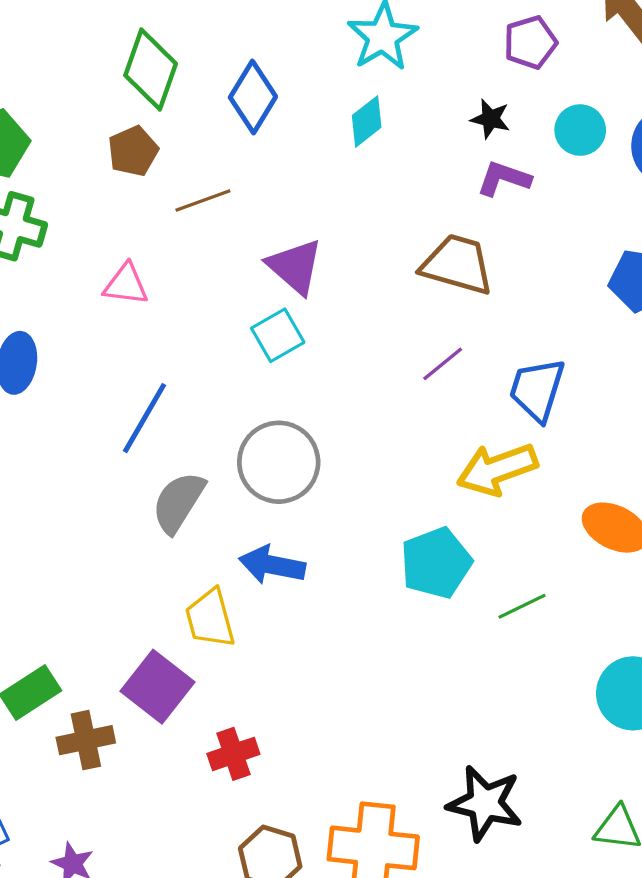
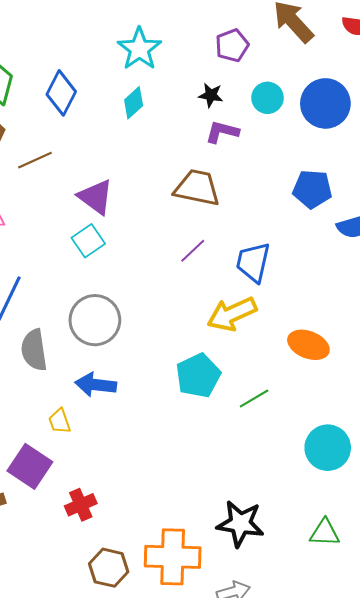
gray semicircle: (178, 502) -> (34, 350), turned -36
yellow trapezoid: (210, 619) -> (60, 421), size x0.7

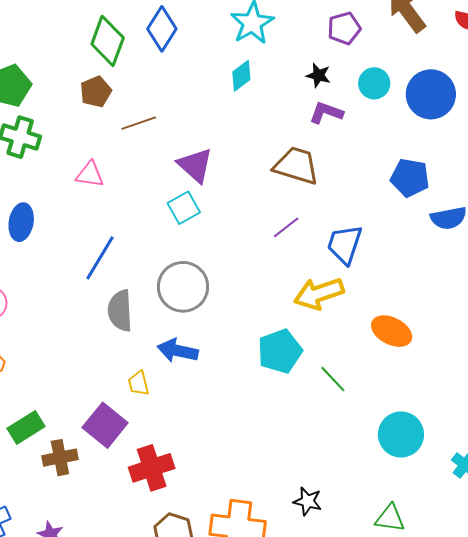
blue diamond: (61, 93) -> (162, 29), moved
green line: (254, 399) -> (333, 379), turned 72
red cross: (81, 505) -> (152, 468), size x1.4
black star: (240, 524) -> (308, 501), size x0.6

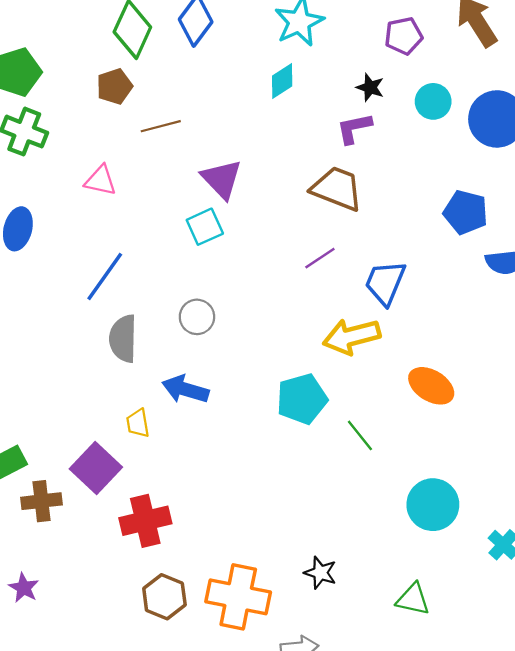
purple L-shape: (326, 113) -> (354, 128), moved, turned -36
gray circle: (183, 287) -> (197, 317), size x0.6

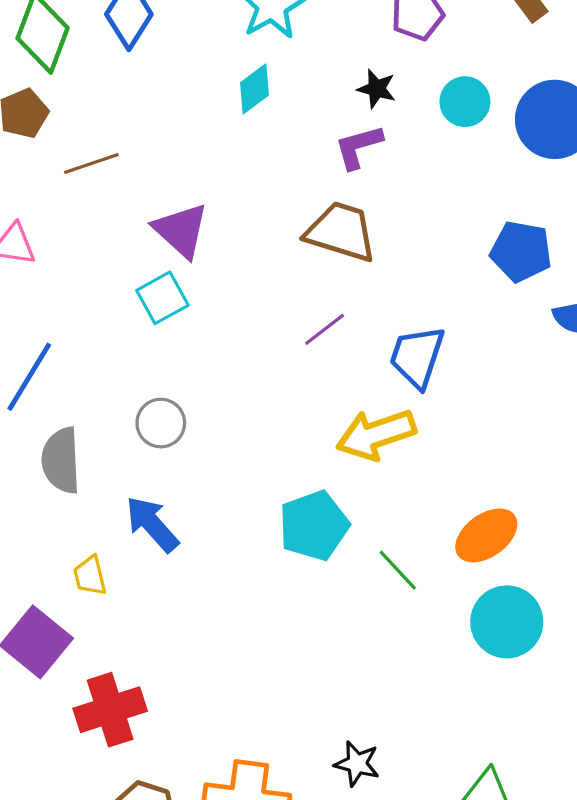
orange ellipse: (431, 386) -> (486, 535), moved, turned -63
blue arrow: (185, 389) -> (152, 524), turned 36
cyan circle: (433, 505) -> (507, 622), moved

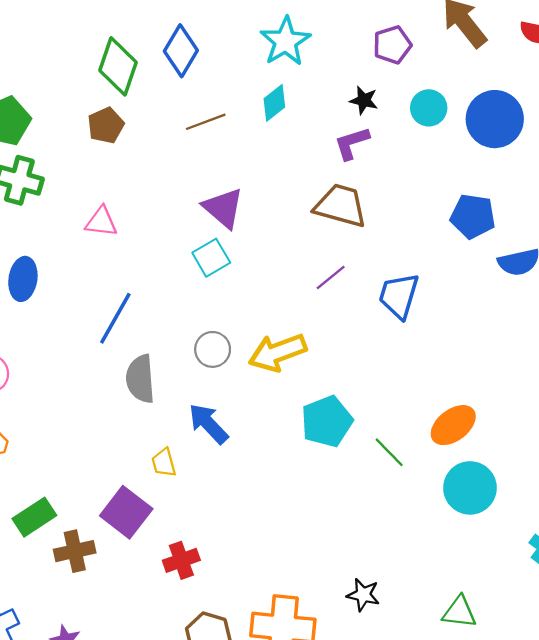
brown line: (91, 163) -> (206, 122), moved
yellow arrow: (376, 434) -> (278, 352), moved
red cross: (110, 710) -> (181, 560), size x0.7

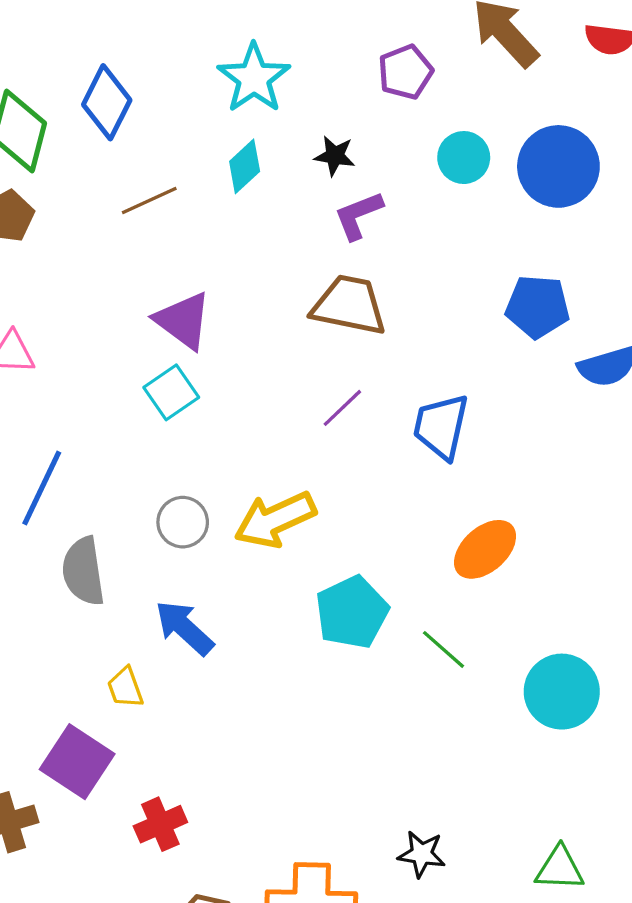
black star: (364, 100) -> (335, 156), moved
orange ellipse: (453, 425) -> (485, 549), moved

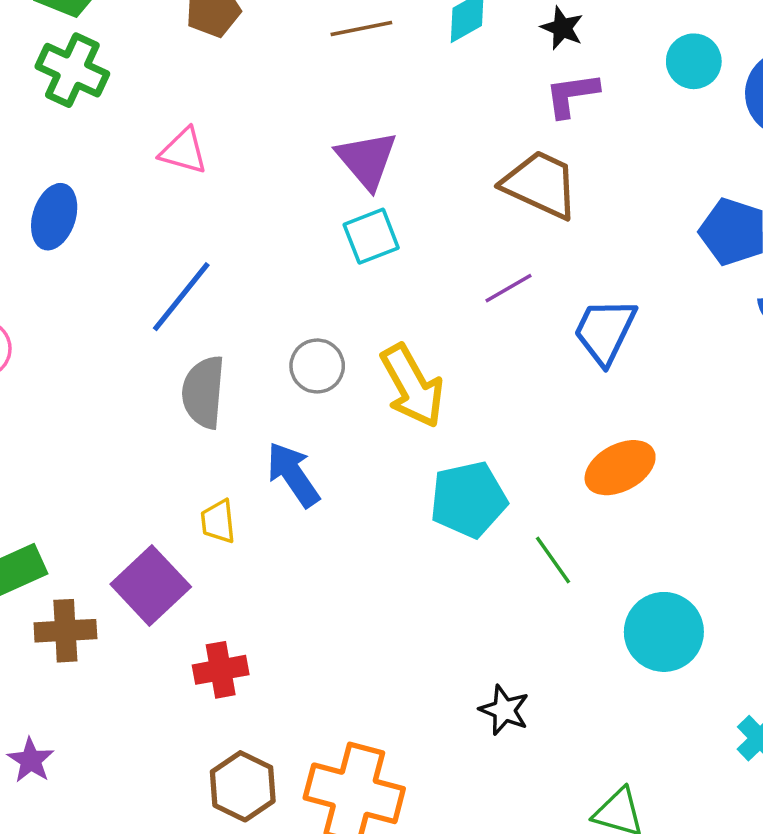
cyan square: (171, 392) -> (371, 236), moved
yellow arrow: (275, 520) -> (412, 386), turned -108
black star: (422, 854) -> (504, 710), moved

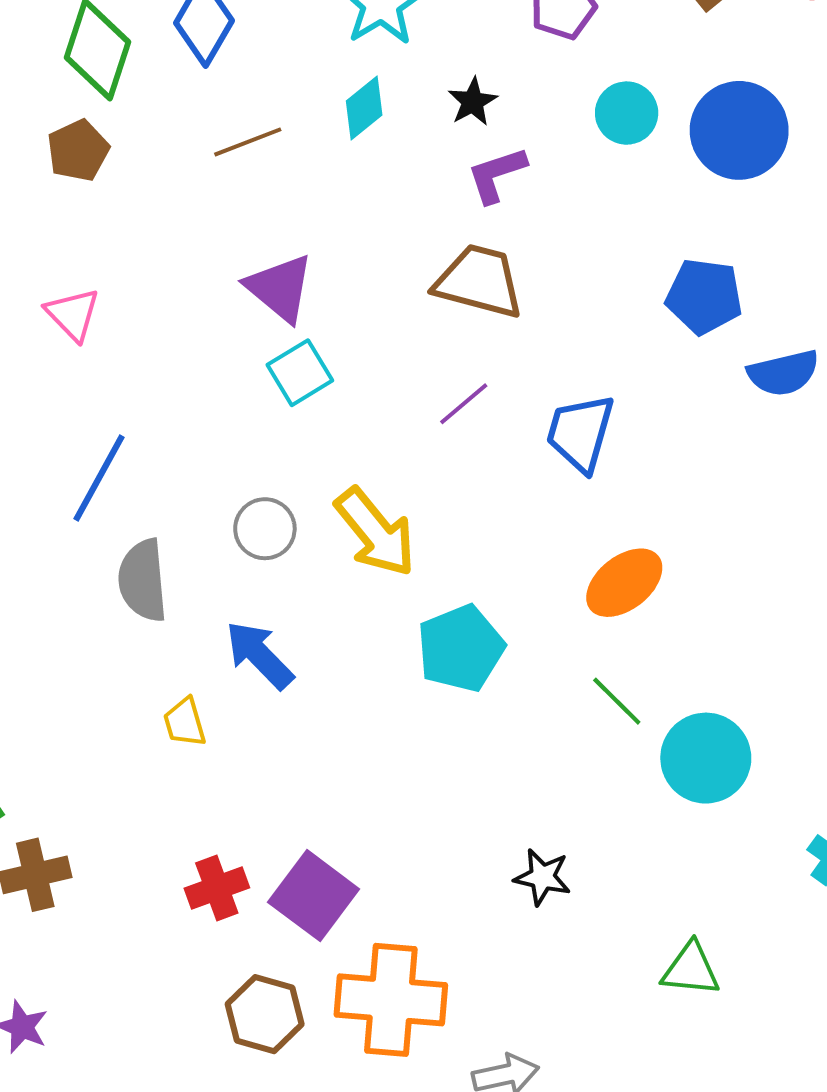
black star: (562, 28) -> (473, 102), turned 30
pink triangle: (183, 151) -> (73, 314), turned 40
green line: (553, 560) -> (617, 701), moved
purple square: (151, 586) -> (314, 896), moved

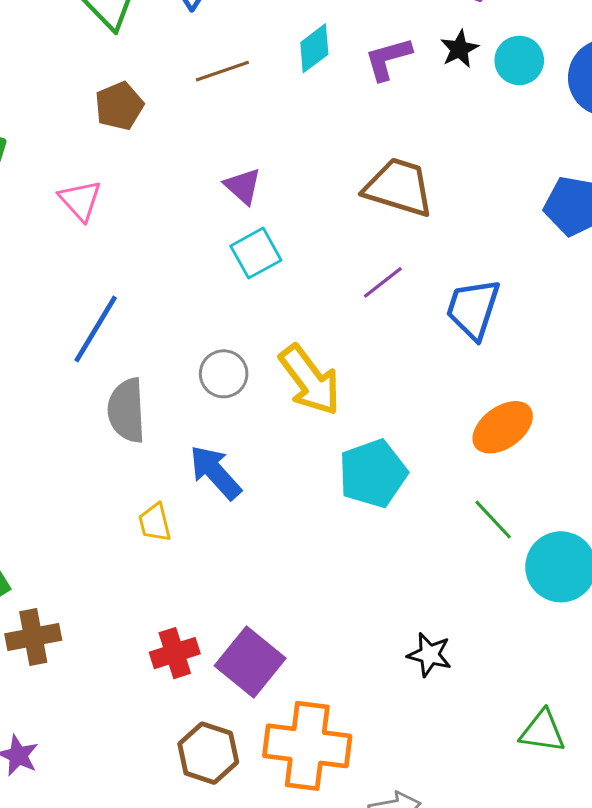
black star: (473, 102) -> (459, 49), moved
brown pentagon: (78, 150) -> (119, 106), moved
purple L-shape: (497, 175) -> (388, 59), moved
purple triangle: (280, 288) -> (243, 186), size x0.7

